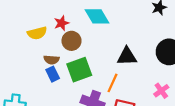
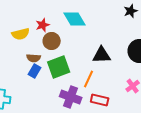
blue rectangle: (53, 74) -> (35, 71), turned 56

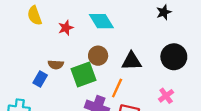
yellow semicircle: (21, 34) -> (35, 16), moved, turned 84
brown circle: (52, 41) -> (98, 56), moved
blue rectangle: (35, 71) -> (40, 79), moved

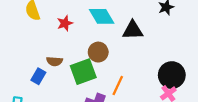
black circle: (174, 57) -> (172, 75), moved
black triangle: (131, 61) -> (133, 30), moved

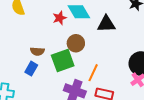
red star: (65, 23) -> (60, 18), moved
blue rectangle: (38, 76) -> (31, 69), moved

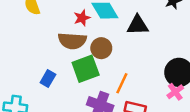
brown semicircle: (37, 51) -> (72, 41), moved, size x1.6

